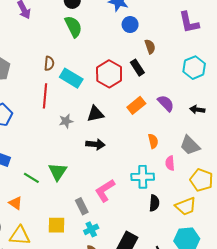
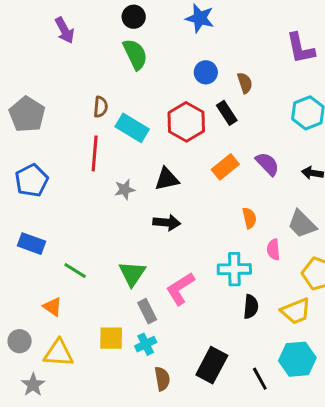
blue circle: (130, 25) -> (206, 72), moved
green triangle: (58, 172) -> (132, 274), moved
cyan cross: (91, 229) -> (146, 344), moved

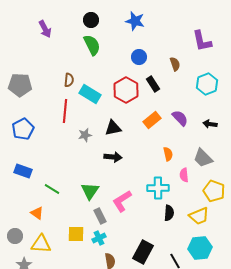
brown semicircle: (245, 83) -> (175, 64), moved
gray pentagon: (27, 114) -> (20, 85), turned -30

